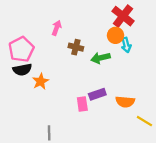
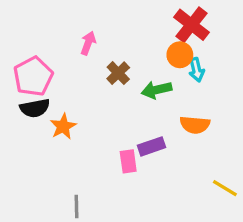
brown cross: (76, 47) -> (118, 73), turned 32
orange semicircle: (125, 102) -> (195, 125), moved

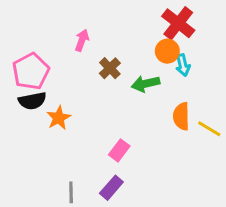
orange semicircle: (195, 125) -> (181, 116), turned 84
purple rectangle: (152, 146) -> (111, 188), moved, turned -30
pink rectangle: (128, 161) -> (119, 150), turned 45
yellow line: (225, 188) -> (209, 129), moved

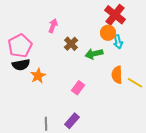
pink rectangle: (119, 150) -> (78, 88), moved

